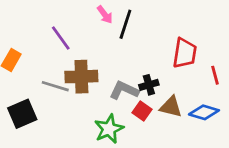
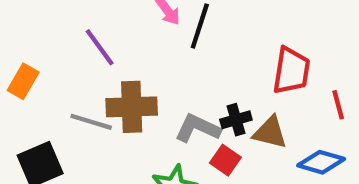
brown triangle: (171, 107) -> (270, 132), moved

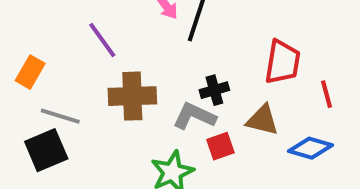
black cross: (236, 120) -> (214, 90), moved
gray line: (91, 122) -> (60, 116), moved
red square: (225, 160) -> (220, 146), turned 36

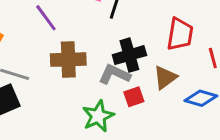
black cross: (214, 90) -> (129, 55), size x1.5
brown triangle: (262, 120) -> (165, 77), turned -50

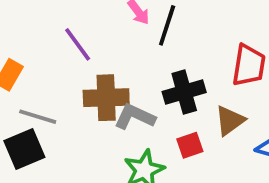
gray L-shape: (114, 74) -> (135, 117), moved

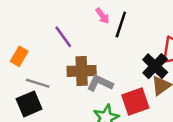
black cross: (184, 92) -> (155, 66), moved, turned -30
red square: (190, 145) -> (135, 102), size x1.6

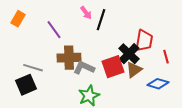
orange rectangle: (19, 56) -> (18, 19), moved
red square: (135, 102) -> (113, 67), moved

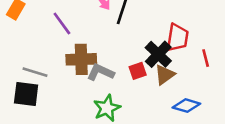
red square: (113, 67) -> (138, 71), size x0.6
blue diamond: (158, 84) -> (186, 106), moved
black square: (26, 85) -> (26, 94), turned 30

